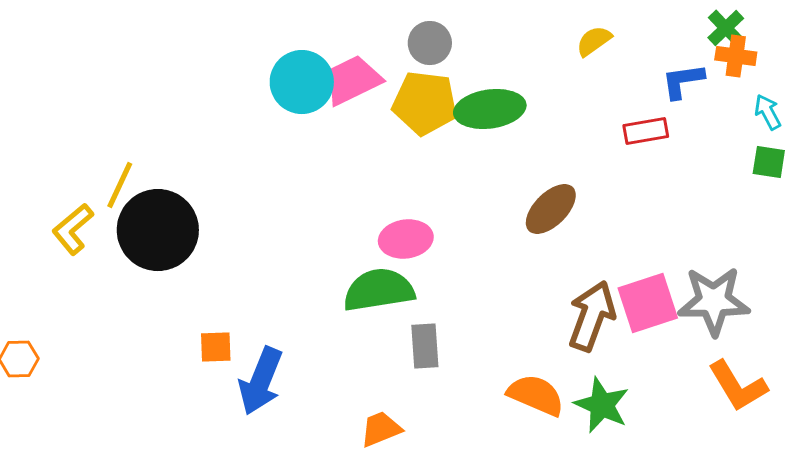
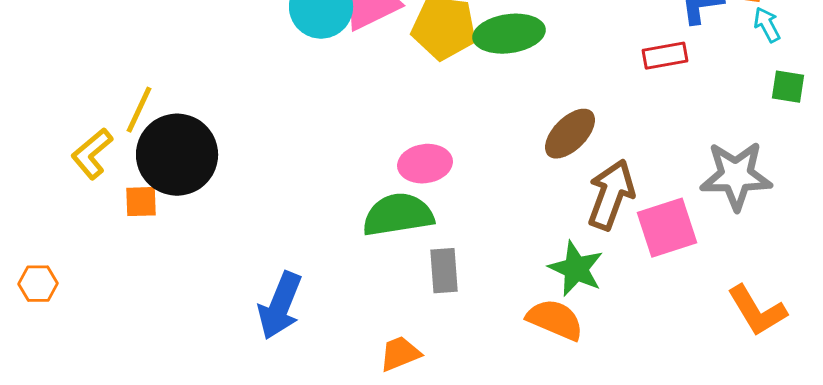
cyan arrow: (768, 112) -> (767, 25), moved
gray star: (714, 301) -> (736, 176), moved
brown arrow: (592, 316) -> (611, 195), moved
orange square: (216, 347) -> (141, 202), moved
green star: (602, 405) -> (576, 269), moved

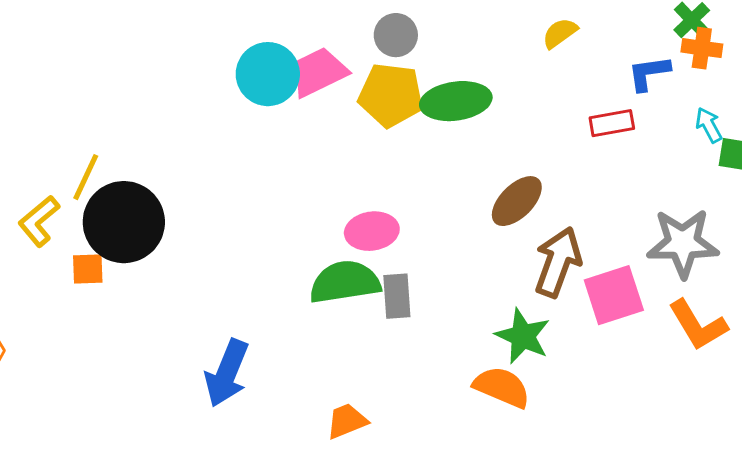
cyan arrow: (767, 25) -> (709, 125), moved
gray rectangle: (444, 271) -> (397, 296), moved
orange L-shape: (757, 311) -> (698, 325), moved

